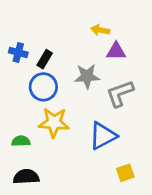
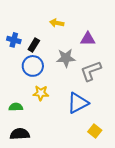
yellow arrow: (100, 30) -> (57, 23), moved
yellow star: (54, 123) -> (41, 93), size x0.7
yellow square: (125, 173) -> (95, 131), turned -32

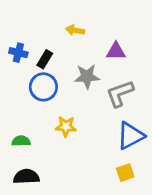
yellow star: (41, 93) -> (66, 126), moved
blue triangle: (78, 103) -> (130, 136), moved
yellow square: (95, 131) -> (125, 173), turned 32

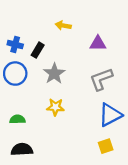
gray star: (87, 76) -> (54, 74), moved, turned -30
blue circle: (43, 87) -> (15, 74), moved

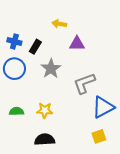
purple triangle: (98, 43) -> (77, 44), moved
gray L-shape: (101, 79) -> (84, 83), moved
yellow star: (55, 107) -> (45, 110), moved
black semicircle: (22, 149) -> (45, 140), moved

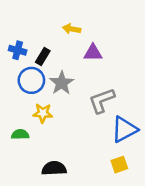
blue circle: (14, 69) -> (31, 80), moved
yellow star: (45, 110) -> (43, 113), moved

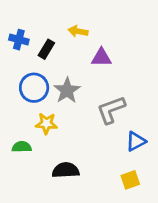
blue cross: (18, 50) -> (19, 40), moved
black rectangle: (43, 57) -> (46, 49), moved
blue triangle: (124, 129) -> (136, 141), size x0.7
black semicircle: (54, 168) -> (66, 170), moved

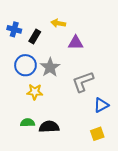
green semicircle: (22, 147) -> (28, 123), moved

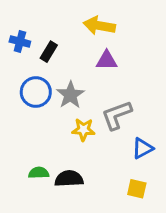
yellow arrow: (58, 23) -> (99, 26), moved, size x1.5
yellow star: (35, 92) -> (83, 130), moved
yellow square: (97, 134) -> (137, 189), turned 32

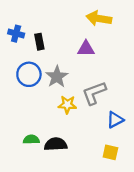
yellow arrow: (99, 26) -> (99, 18), moved
black rectangle: (49, 52) -> (39, 42), turned -42

